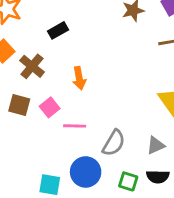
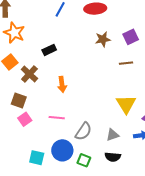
pink square: (50, 107) -> (25, 119), moved
green square: (128, 181) -> (84, 160), moved

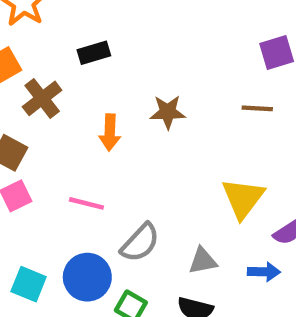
brown star: (103, 39) -> (168, 112), moved

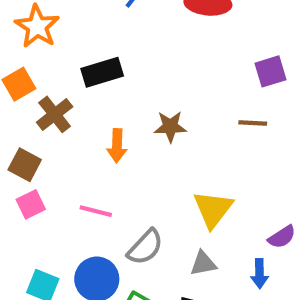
black rectangle: (94, 53) -> (102, 72), size x1.4
yellow triangle: (243, 198) -> (213, 209), moved
blue arrow: (264, 272) -> (260, 274), turned 88

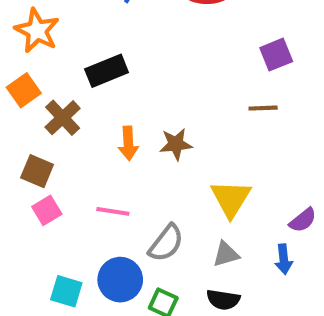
brown star: (170, 127) -> (176, 144), moved

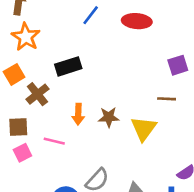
brown square: (37, 171) -> (18, 127), turned -30
yellow triangle: (231, 199) -> (144, 129), moved
pink line: (113, 211) -> (54, 141), moved

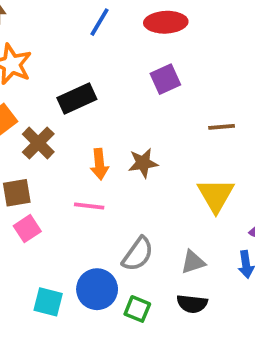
purple square: (178, 65) -> (165, 79), moved
yellow triangle: (144, 129) -> (216, 195), moved
pink line: (54, 141) -> (89, 206), moved

